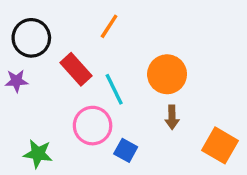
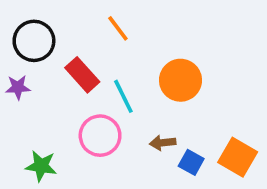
orange line: (109, 26) -> (118, 28), turned -70
brown arrow: (172, 117) -> (163, 143), moved, turned 85
blue square: (126, 150) -> (191, 162), moved

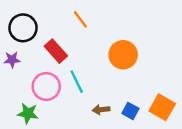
cyan line: (123, 96) -> (77, 82), moved
pink circle: (100, 136) -> (46, 86), moved
brown arrow: (163, 143) -> (101, 110), moved

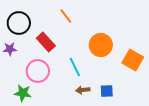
cyan line: (77, 82) -> (75, 67), moved
orange square: (162, 107) -> (133, 60), moved
blue square: (130, 111) -> (107, 91), turned -32

